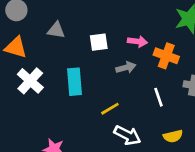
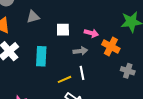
gray triangle: (56, 30) -> (33, 17), turned -32
white line: (159, 97) -> (82, 73), moved

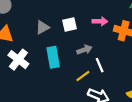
gray triangle: (33, 17) -> (42, 27), moved
gray arrow: (80, 51) -> (84, 50), moved

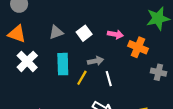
white square: (70, 24) -> (84, 33), turned -32
yellow line: (83, 76) -> (82, 78), moved, turned -32

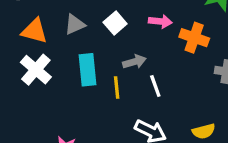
orange triangle: (17, 34) -> (34, 31), moved
yellow line: (82, 78) -> (117, 88), turned -32

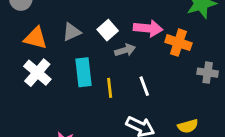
pink arrow: (160, 21) -> (148, 28), size x1.4
gray arrow: (134, 62) -> (125, 50), moved

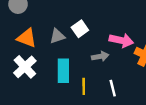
white square: (108, 30) -> (80, 29), moved

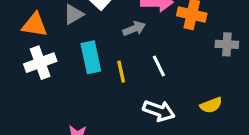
white cross: (25, 67) -> (40, 63), turned 35

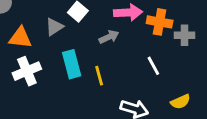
gray cross: (227, 44) -> (184, 35), moved
white line: (159, 66) -> (153, 66), moved

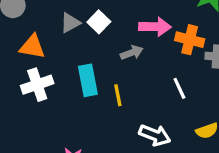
gray triangle: (54, 27) -> (70, 23), moved

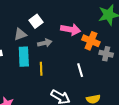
gray triangle: (70, 23) -> (20, 34), moved
gray arrow: (132, 53) -> (45, 43), moved

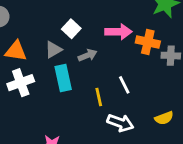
yellow line: (41, 69) -> (99, 97), moved
white line: (80, 70) -> (124, 85), moved

